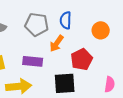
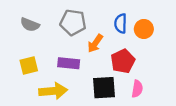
blue semicircle: (66, 20) -> (121, 23), moved
pink semicircle: (110, 84) -> (137, 89), moved

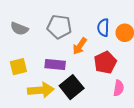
black square: (104, 88) -> (72, 87), moved, turned -35

